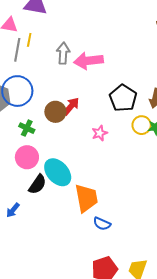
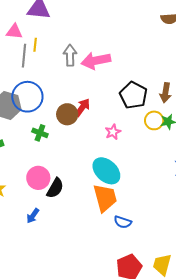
pink circle: (27, 157) -> (38, 178), moved
cyan ellipse: (58, 172) -> (106, 171), moved

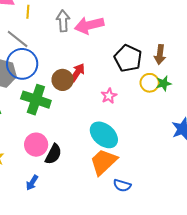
gray line: (24, 56) -> (18, 39), moved, turned -55
green cross: (40, 133) -> (36, 100), size x1.8
orange trapezoid: (105, 198) -> (104, 162), turned -116

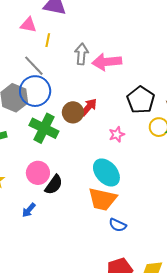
orange trapezoid: (104, 162) -> (102, 199), turned -132

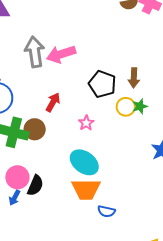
gray arrow: (81, 54) -> (35, 52), size x1.4
brown circle: (73, 112) -> (35, 129), moved
blue arrow: (29, 210) -> (15, 198), moved

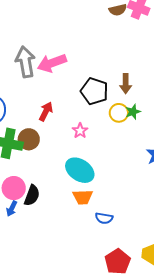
orange trapezoid: (86, 189) -> (83, 197), size x0.7

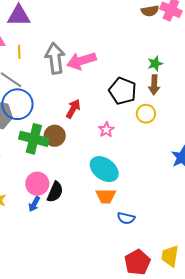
green star: (133, 112) -> (155, 64), moved

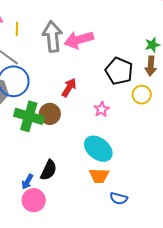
pink circle: (37, 184) -> (34, 200), moved

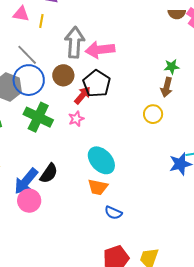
yellow line: (17, 29) -> (41, 21), moved
black pentagon: (119, 71) -> (97, 84), moved
pink star: (102, 109) -> (76, 119), moved
brown circle: (50, 114) -> (63, 75), moved
blue arrow: (27, 182) -> (26, 181), size x1.8

